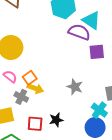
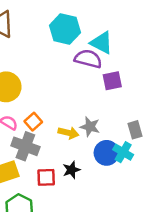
yellow arrow: (35, 88) -> (68, 133), moved
gray cross: (21, 97) -> (25, 146), size x1.5
blue circle: (95, 127) -> (107, 153), moved

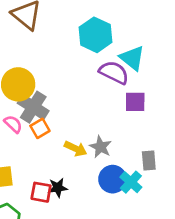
gray cross: (25, 146) -> (33, 107), moved
black star: (71, 170) -> (58, 188), moved

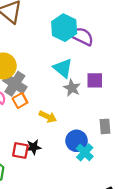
cyan triangle: (132, 58) -> (63, 68), moved
purple semicircle: (114, 72) -> (82, 36), moved
gray star: (100, 147) -> (72, 88), moved
cyan cross: (131, 182) -> (85, 152), moved

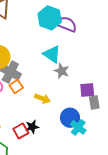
purple square: (95, 80) -> (87, 90), moved
red square: (20, 150) -> (21, 131), turned -35

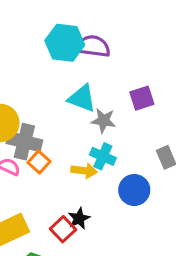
purple square: (87, 90) -> (142, 98), moved
cyan cross: (78, 127) -> (103, 156), moved

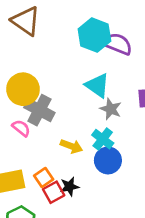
orange square: (39, 162) -> (44, 177), moved
yellow arrow: (84, 171) -> (71, 146), moved
blue circle: (134, 190) -> (108, 160), moved

